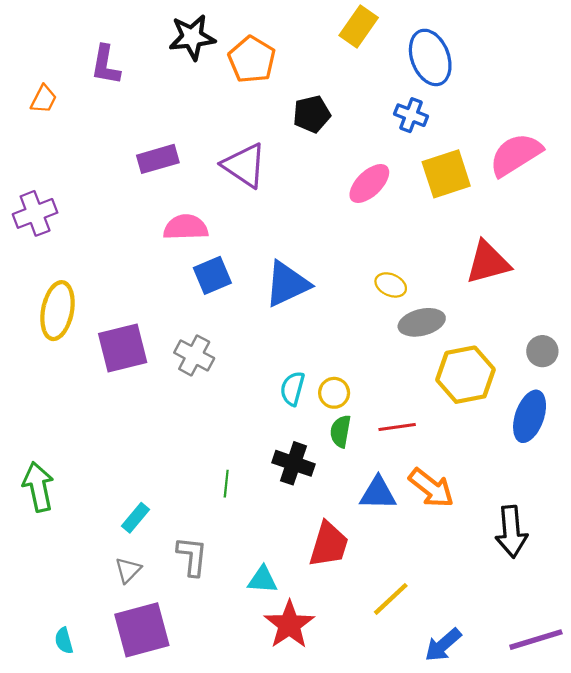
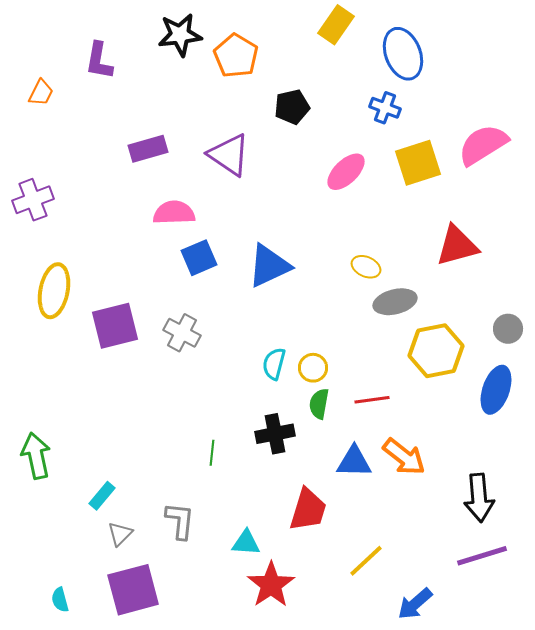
black cross: (294, 463) -> (275, 434), turned -30
cyan rectangle: (135, 518) -> (102, 496), moved
purple line: (536, 640) -> (482, 556), moved

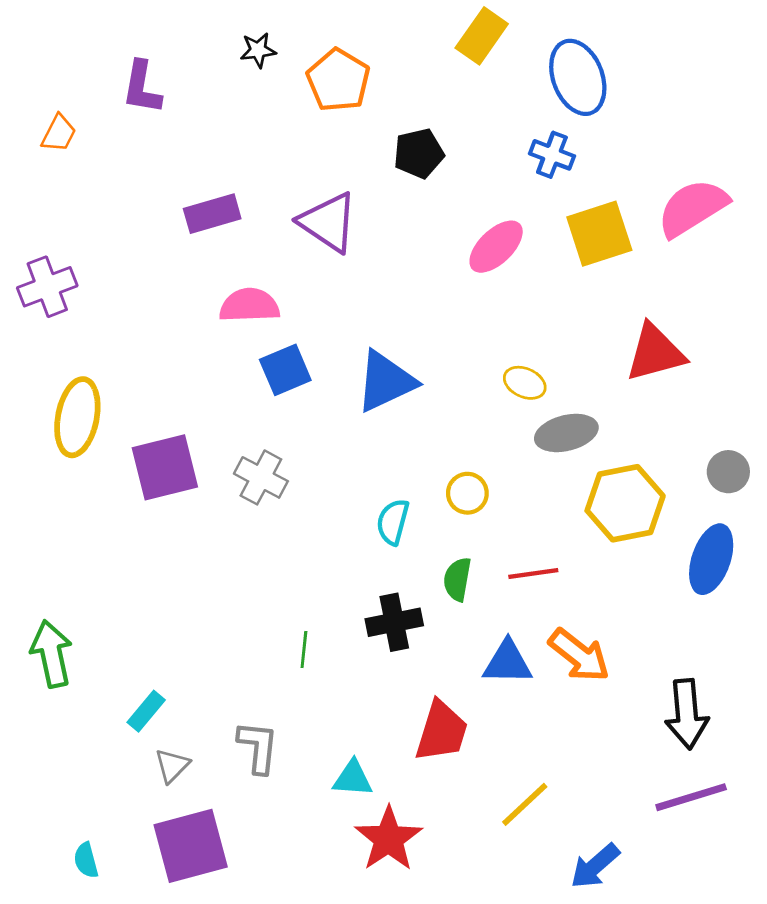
black star: (180, 35) -> (258, 50), size x0.6
yellow circle: (313, 368) -> (467, 493), moved

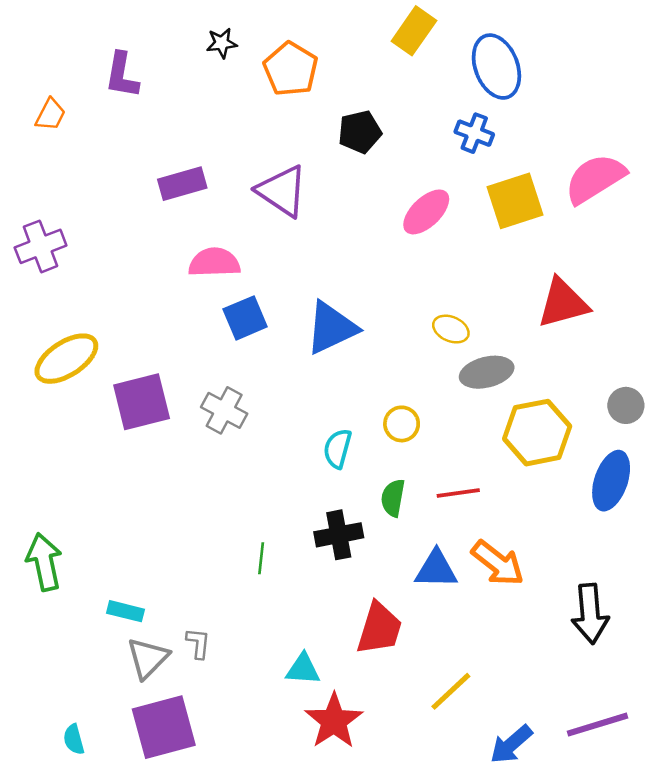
yellow ellipse: (77, 417) -> (66, 359), turned 46
cyan rectangle: (146, 711) -> (126, 611), turned 64
gray L-shape: (258, 747) -> (198, 643), moved, size x0.7
gray triangle: (172, 766) -> (148, 658), size x1.4
purple line: (691, 797) -> (598, 725), moved

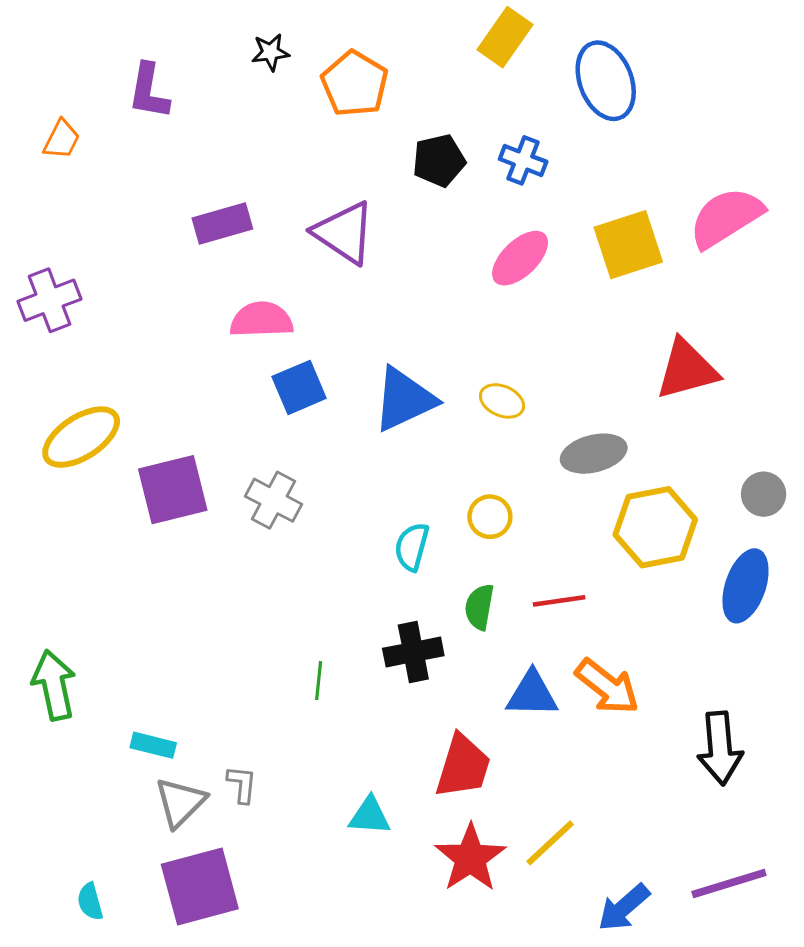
blue cross: (474, 133) -> (523, 160), moved
yellow ellipse: (451, 329) -> (502, 401), moved
red star: (334, 721) -> (470, 858), moved

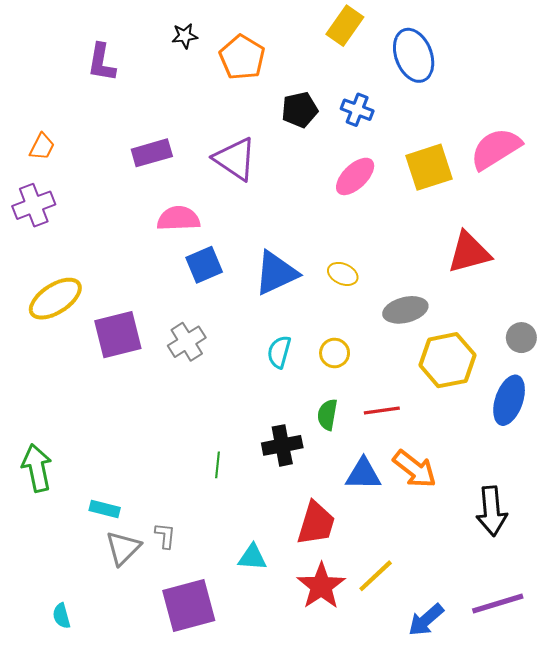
orange trapezoid: (62, 139) -> (42, 147), moved
gray cross: (273, 500) -> (187, 342), turned 30
cyan semicircle: (412, 547) -> (279, 352), moved
purple square: (200, 887) -> (189, 606), moved

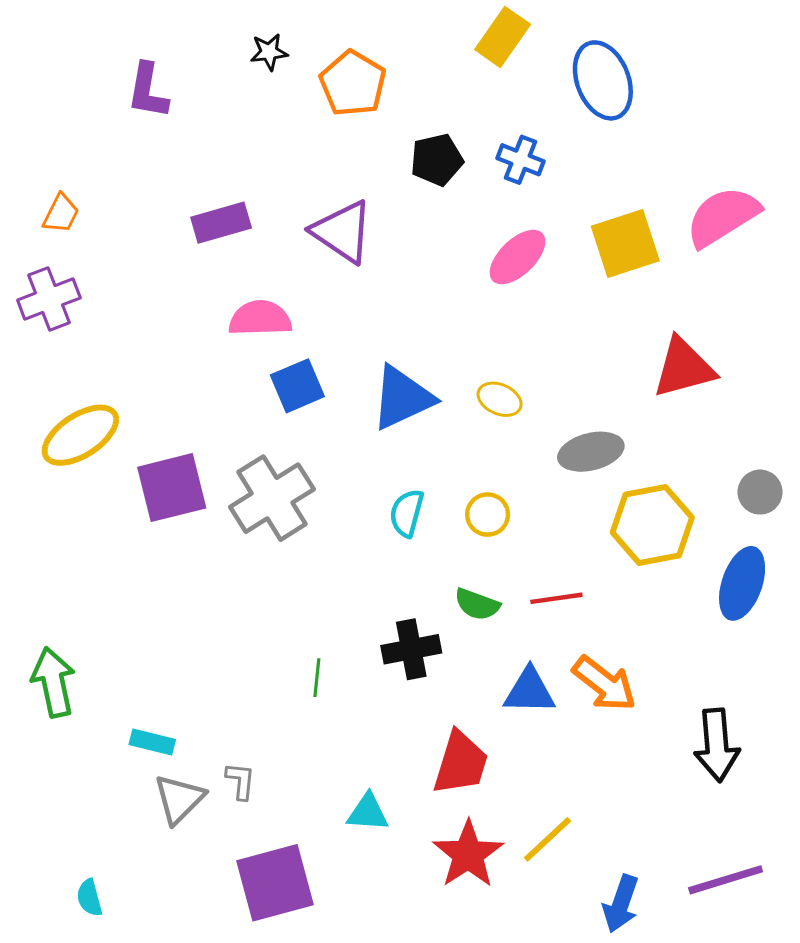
gray cross: (187, 342) -> (272, 498), size x1.5
green semicircle: (327, 415) -> (477, 604), turned -80
blue arrow: (426, 620) -> (621, 904), turned -30

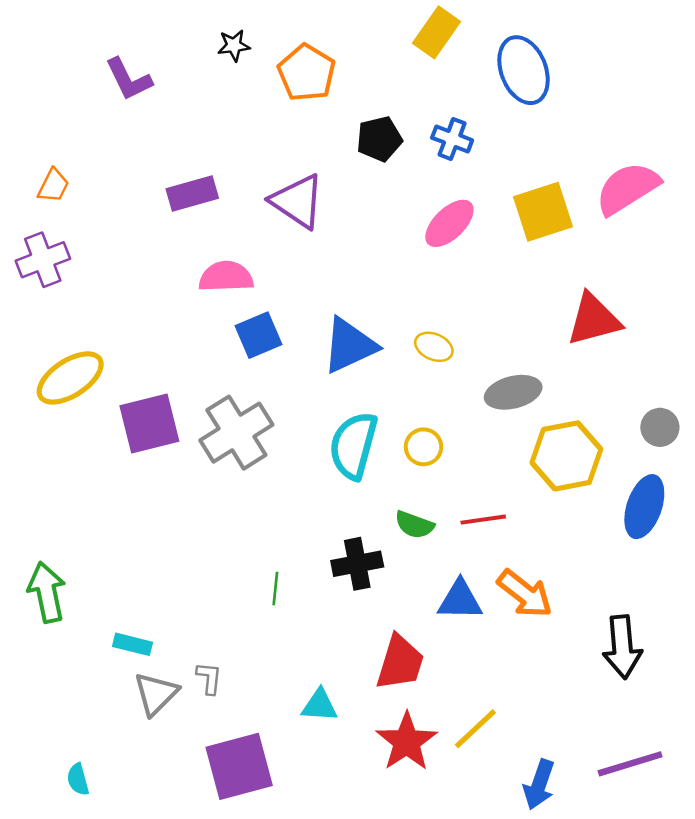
purple L-shape: (148, 91) -> (129, 79), turned -36
cyan semicircle: (407, 513) -> (353, 446), size x1.6

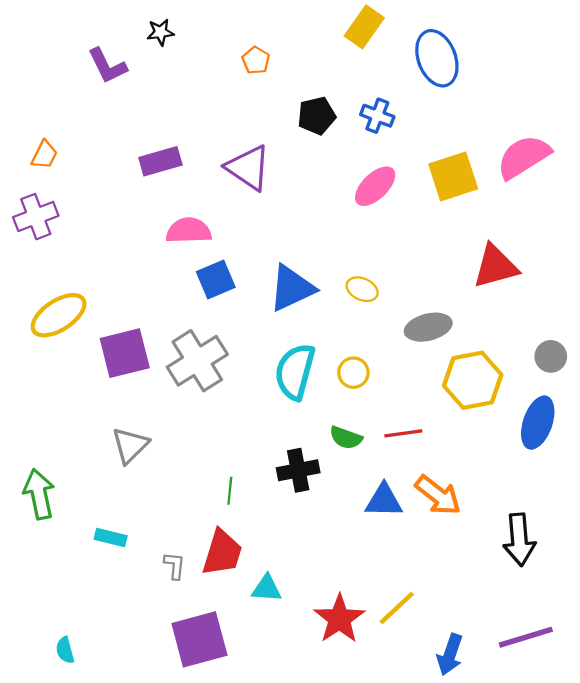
black star: (234, 45) -> (160, 32), moved
orange pentagon: (307, 73) -> (256, 60), size x0.6
red trapezoid: (400, 662) -> (222, 553), moved
gray triangle: (156, 694) -> (130, 445), moved

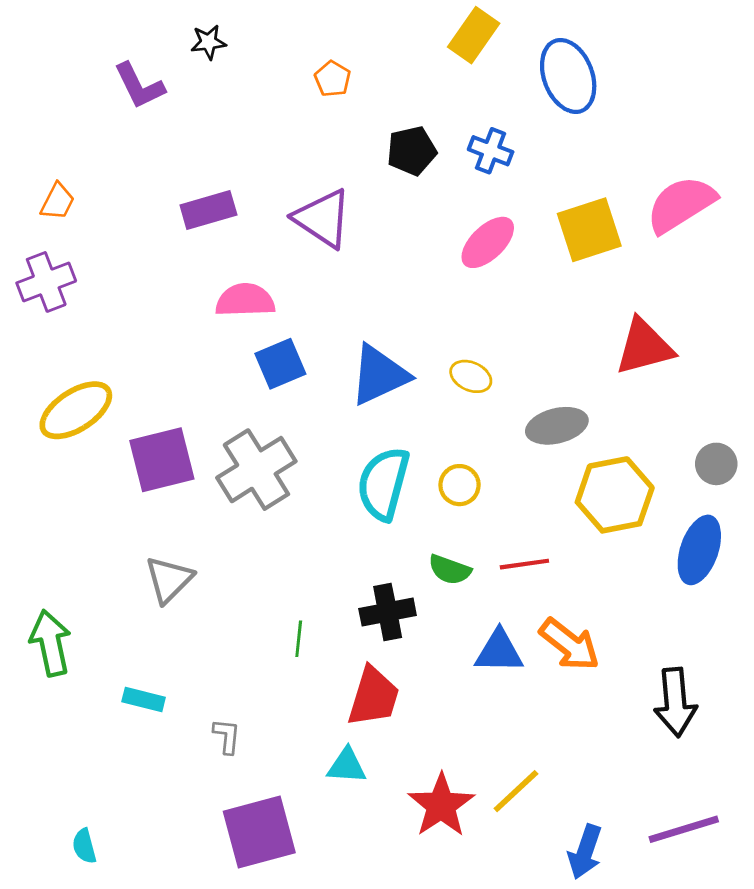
red trapezoid: (222, 553) -> (373, 697), moved

